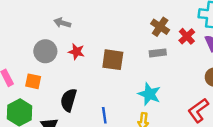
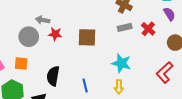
gray arrow: (62, 23) -> (43, 20), moved
red cross: (187, 36) -> (148, 29), moved

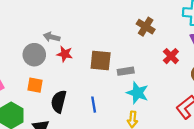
gray rectangle: (125, 27) -> (126, 71), moved
orange square: (21, 63) -> (35, 85), moved
blue line: (85, 86) -> (94, 105), moved

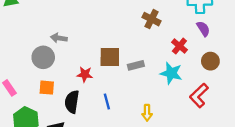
red star: (65, 54) -> (85, 74), moved
cyan star: (137, 93) -> (171, 73), moved

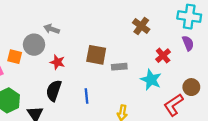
brown circle: (210, 61) -> (191, 87), moved
red star: (85, 74) -> (57, 62), moved
orange square: (47, 88) -> (15, 57), moved

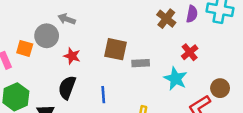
purple semicircle: (188, 43) -> (192, 14), moved, turned 32

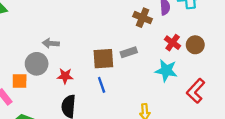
gray rectangle: (141, 63) -> (129, 52), moved
brown circle: (220, 88) -> (195, 45), moved
blue line: (103, 95) -> (102, 85), moved

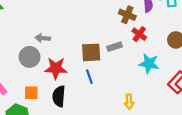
red cross: (173, 43) -> (139, 34), moved
red star: (65, 76) -> (56, 68), size x1.5
orange square: (20, 81) -> (31, 93), moved

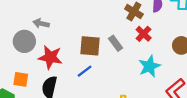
gray rectangle: (114, 47) -> (116, 43), turned 64
cyan star: (149, 64) -> (149, 66), turned 30
blue line: (89, 77) -> (85, 71), turned 64

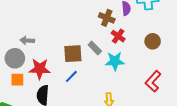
cyan star: (149, 66) -> (115, 61), moved, turned 30
orange square: (21, 79) -> (17, 80), moved

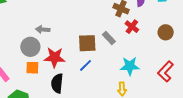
cyan star: (115, 61) -> (130, 66), moved

